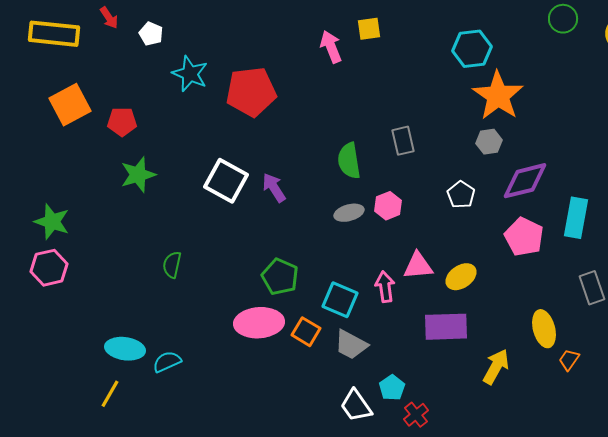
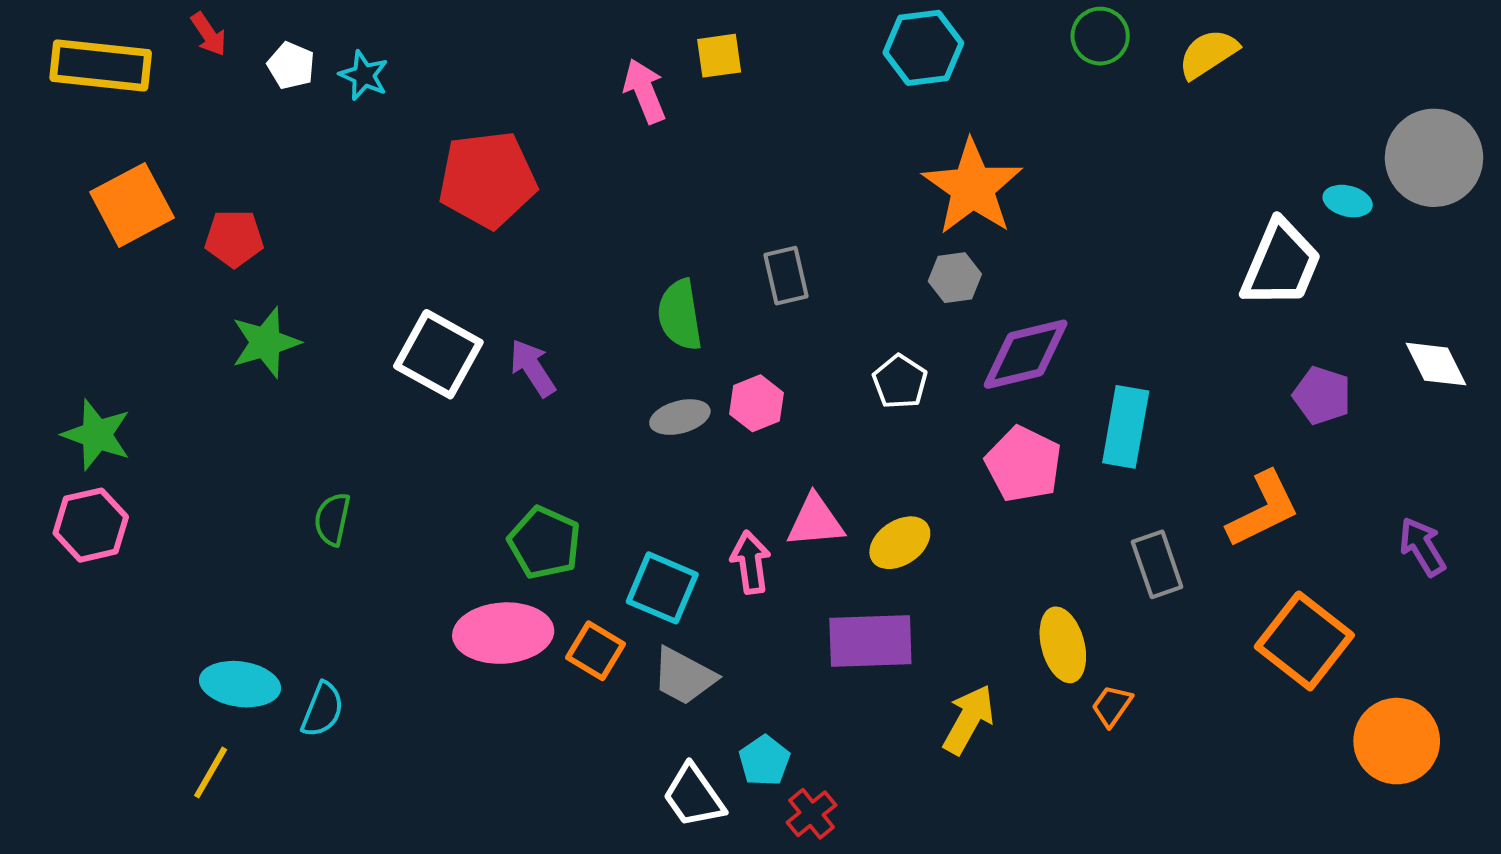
cyan hexagon: (472, 49) -> (923, 48), moved
cyan star: (190, 74) -> (364, 75), moved, size x0.7
cyan semicircle: (167, 362) -> (322, 710), turned 136

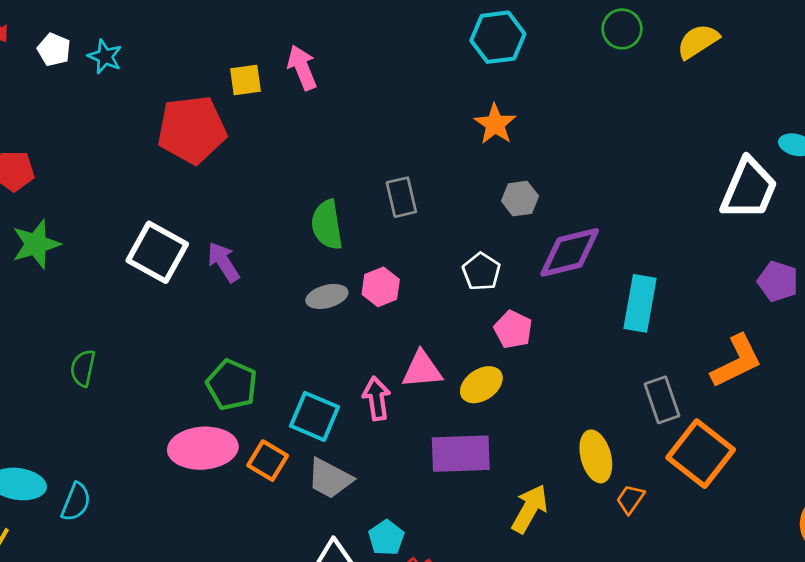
yellow square: (719, 56) -> (246, 80), moved
orange star: (973, 187) -> (495, 124), moved, size x0.6
pink pentagon: (1024, 464) -> (513, 330), moved, size x0.7
orange square: (1304, 641) -> (701, 454), moved

